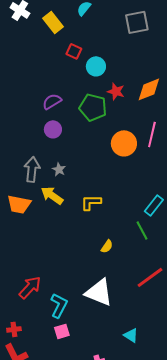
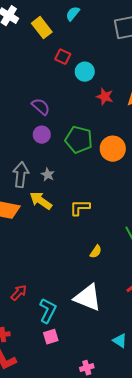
purple semicircle: (52, 101) -> (41, 107), turned 72
green pentagon: (93, 107) -> (79, 140), moved
red arrow: (30, 287) -> (19, 293), size x0.7

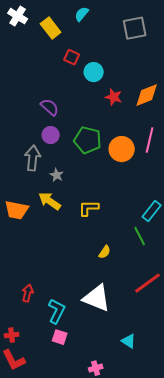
gray arrow: (21, 175) -> (33, 158), moved
red arrow: (19, 293) -> (28, 293), turned -30
pink square: (51, 337) -> (60, 337), turned 35

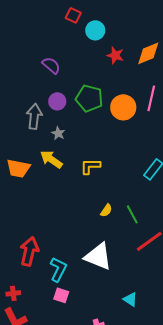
purple circle: (51, 135) -> (57, 101), moved
green line: (140, 236) -> (132, 214), moved
red arrow: (28, 293) -> (29, 251), size x1.6

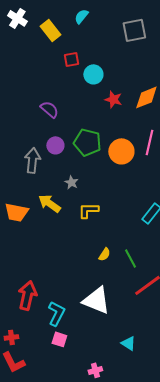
red square: (73, 15) -> (71, 59), turned -35
gray star: (58, 133) -> (71, 182), moved

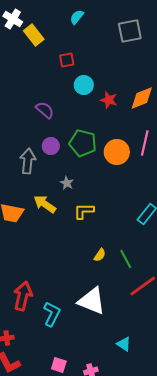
yellow rectangle: (50, 30) -> (34, 35), moved
cyan circle: (93, 74) -> (84, 85), moved
pink square: (59, 339) -> (59, 365), moved

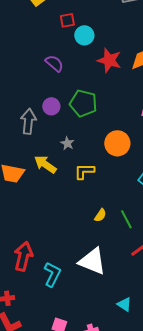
cyan circle: (84, 85) -> (84, 35), moved
red star: (109, 100) -> (109, 60), size x1.4
purple semicircle: (45, 110) -> (54, 63), moved
orange circle: (117, 152) -> (117, 143), moved

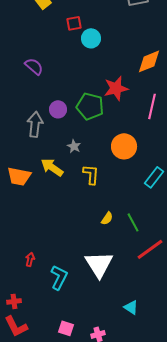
red star: (109, 60) -> (116, 88), moved, turned -30
purple semicircle: (54, 63) -> (34, 66), moved
yellow L-shape: (84, 171) -> (91, 174), turned 95
red arrow: (23, 256) -> (30, 259), size x0.5
white triangle: (92, 261) -> (99, 264), turned 36

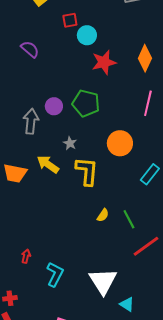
orange diamond: (149, 61) -> (145, 58), turned -44
purple semicircle: (34, 66) -> (30, 49), moved
red star: (116, 88) -> (104, 62), moved
yellow L-shape: (91, 174) -> (87, 171), size x1.4
white triangle: (99, 264) -> (103, 281), moved

